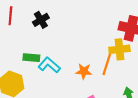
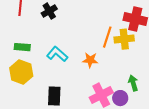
green rectangle: (31, 58) -> (22, 47), moved
orange line: (107, 64) -> (107, 37), moved

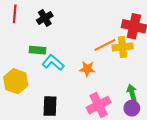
orange line: (107, 37) -> (105, 45), turned 45
green rectangle: (22, 47) -> (38, 50), moved
purple circle: (120, 98) -> (132, 108), moved

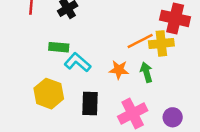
yellow hexagon: (16, 81) -> (49, 94), moved
green arrow: (132, 93) -> (146, 72), moved
black rectangle: (50, 106) -> (90, 104), moved

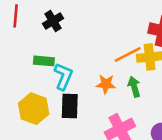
cyan L-shape: (78, 62) -> (63, 76), turned 72
black rectangle: (90, 104) -> (70, 106), moved

